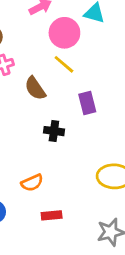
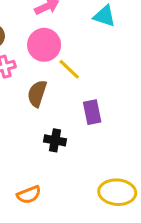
pink circle: (64, 33) -> (44, 45), moved
brown semicircle: (35, 88) -> (37, 94), turned 50

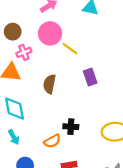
brown semicircle: (37, 94) -> (49, 84), moved
black cross: (55, 140) -> (71, 127), moved

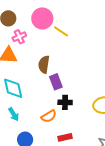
purple rectangle: (90, 77) -> (56, 82), moved

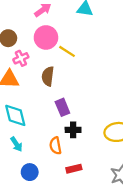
brown semicircle: (44, 64) -> (48, 76), moved
orange semicircle: (49, 116) -> (55, 146), turned 112

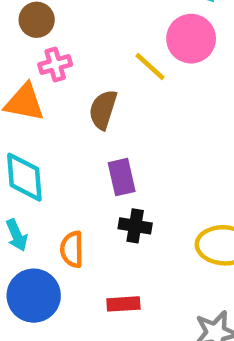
pink circle: (46, 37) -> (191, 39), moved
orange semicircle: (55, 146) -> (72, 249), moved
blue circle: (30, 172) -> (34, 296), size x1.5

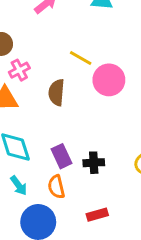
pink circle: (191, 39) -> (109, 80), moved
purple rectangle: (122, 177) -> (61, 156), moved

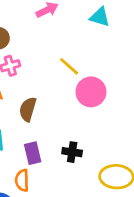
brown semicircle: (57, 92) -> (28, 109), moved
black cross: (94, 163) -> (72, 152), moved

